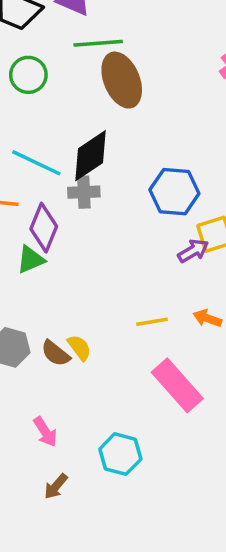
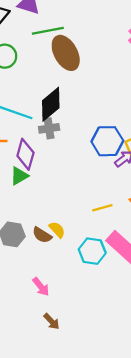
blue hexagon: (174, 192) -> (107, 141), moved
cyan hexagon: (120, 454) -> (92, 251), moved
brown arrow: (56, 486) -> (52, 321), turned -78

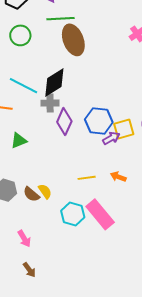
purple diamond: (25, 154) -> (64, 122), moved

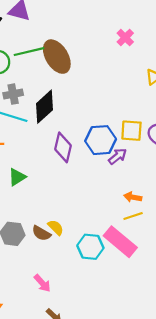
green line: (61, 19) -> (29, 52), moved
gray cross: (50, 103) -> (13, 94), moved
yellow square: (124, 129) -> (131, 131), moved, turned 30
yellow line: (87, 178) -> (133, 216), moved

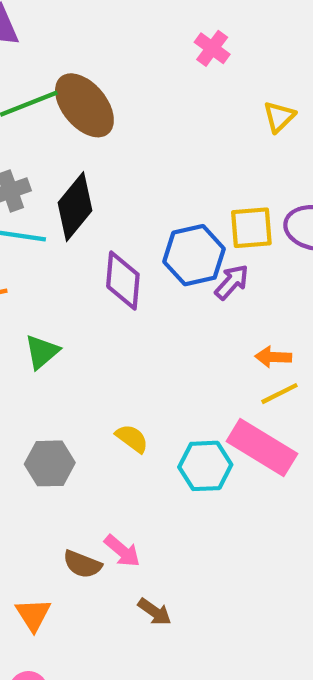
brown semicircle: (41, 233) -> (82, 564), moved

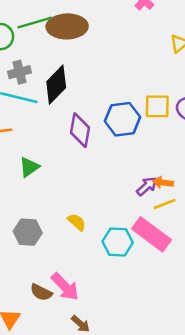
brown ellipse: (84, 105) -> (67, 26), turned -57
purple arrow: (232, 282) -> (147, 186), moved
pink arrow: (122, 551) -> (65, 287), size x1.4

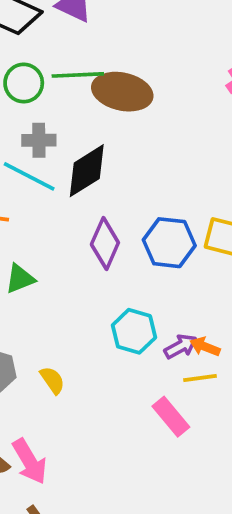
yellow semicircle: (77, 222) -> (52, 380), moved
pink rectangle: (152, 234) -> (171, 417), size x0.7
cyan hexagon: (118, 242) -> (134, 331), moved

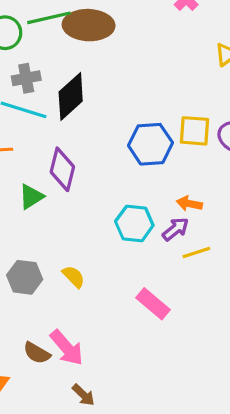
purple diamond: (105, 244) -> (62, 169), moved
orange arrow: (205, 347) -> (189, 204), moved
pink rectangle: (171, 417) -> (153, 304), moved

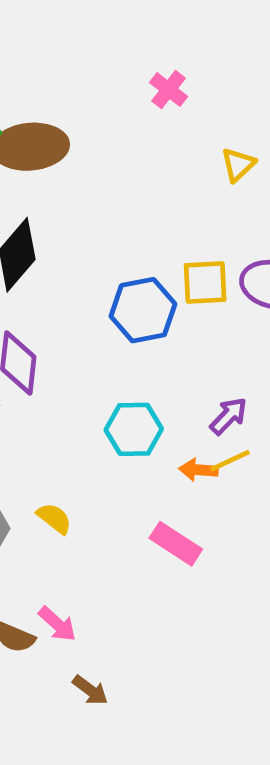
orange arrow: (189, 204) -> (198, 470), moved
purple arrow: (176, 229) -> (229, 416), moved
pink arrow: (67, 348) -> (57, 624), size x0.7

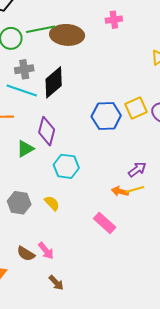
pink cross: (169, 90) -> (114, 20), moved, turned 35
yellow square: (205, 283) -> (136, 108), turned -30
cyan hexagon: (134, 429) -> (66, 166), moved

